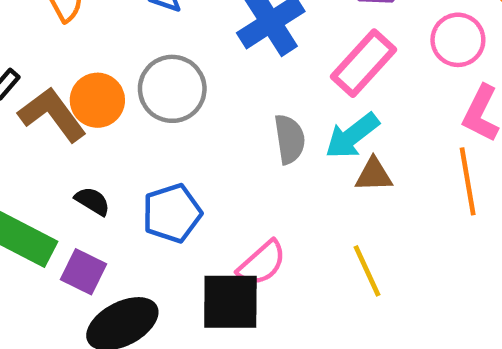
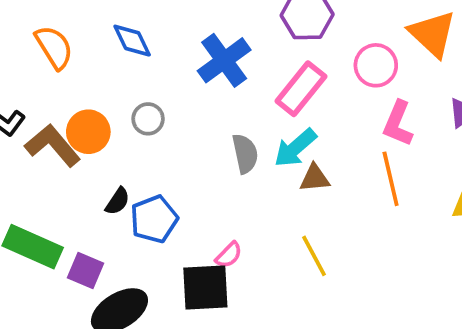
gray circle: (172, 89) -> (148, 119), size x0.6
black semicircle: (92, 201) -> (118, 201), moved, turned 96
pink semicircle: (262, 263) -> (229, 255), size x0.7

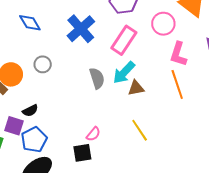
black semicircle: (118, 201) -> (30, 111), turned 35
blue pentagon: (154, 219) -> (34, 140), moved
purple square: (86, 271) -> (14, 126), moved
black square: (205, 288) -> (82, 153), size x0.7

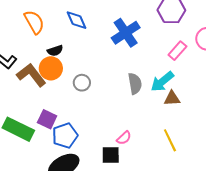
pink rectangle: (124, 40) -> (177, 51), moved, size x0.7
gray circle: (43, 64) -> (82, 83), moved
black semicircle: (30, 111) -> (55, 51), moved

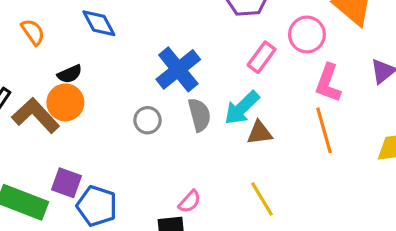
orange semicircle: (34, 22) -> (33, 32), size x0.7
blue cross: (126, 33) -> (178, 69), moved
gray circle: (82, 83) -> (148, 120), moved
blue pentagon: (65, 136) -> (97, 206), turned -30

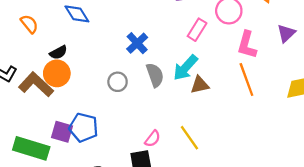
blue cross: (178, 69) -> (137, 43), size x0.7
yellow line: (262, 199) -> (189, 138), moved
blue pentagon: (97, 206) -> (84, 128), moved

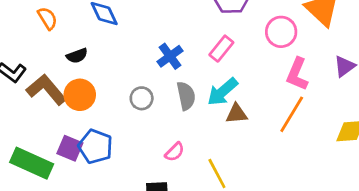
pink rectangle: (197, 30) -> (221, 49), moved
orange circle: (57, 73) -> (80, 95), moved
orange line: (246, 80) -> (292, 114), turned 44
pink semicircle: (153, 139) -> (175, 152), moved

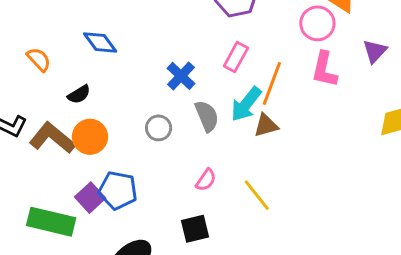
pink circle: (281, 32) -> (317, 23), moved
orange line: (292, 114) -> (272, 83), moved
purple square: (70, 148) -> (90, 198), turned 35

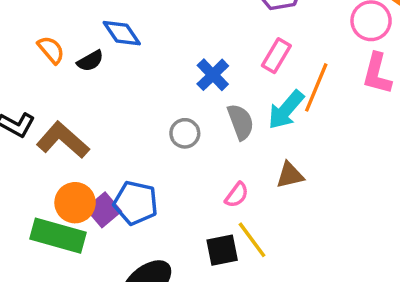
black semicircle: (79, 94) -> (90, 61), moved
brown triangle: (266, 125) -> (290, 175), moved
orange circle: (90, 137) -> (75, 203), moved
yellow line: (257, 195) -> (252, 240), moved

